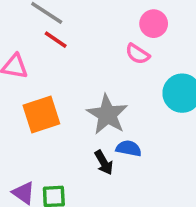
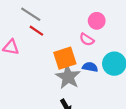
orange square: (41, 114) -> (65, 58), moved
blue semicircle: (129, 148) -> (90, 67), moved

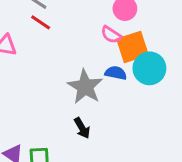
orange square: (65, 58) -> (133, 47), moved

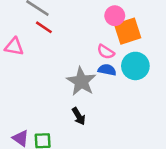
pink semicircle: (111, 35) -> (106, 52), moved
orange square: (133, 47) -> (128, 31), moved

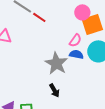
red line: (44, 27) -> (39, 17), moved
pink semicircle: (106, 52) -> (75, 40), turned -88

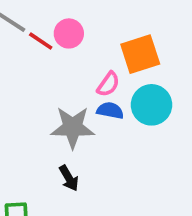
pink circle: (82, 12) -> (69, 33), moved
gray star: (56, 63) -> (73, 127), turned -30

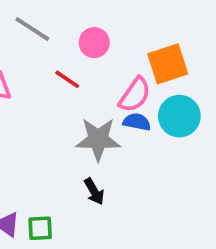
red line: (41, 41) -> (67, 79), moved
pink semicircle: (108, 84) -> (135, 95), size x1.4

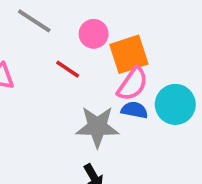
orange square: (168, 64) -> (129, 54), moved

